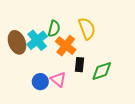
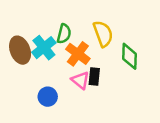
green diamond: (102, 71) -> (129, 56), moved, turned -70
pink triangle: (58, 79) -> (80, 80), moved

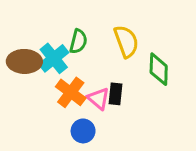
brown ellipse: (20, 50) -> (24, 61), turned -68
orange cross: (78, 54) -> (71, 92), moved
blue circle: (48, 97) -> (83, 131), moved

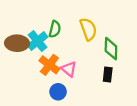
black rectangle: (115, 94) -> (108, 75), moved

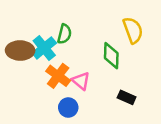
yellow semicircle: (88, 29) -> (133, 30), moved
green diamond: (111, 49) -> (111, 56), moved
black rectangle: (108, 75) -> (127, 97), moved, turned -72

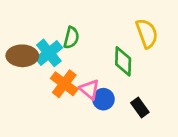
black rectangle: (127, 97) -> (140, 108), turned 30
blue circle: (68, 108) -> (103, 99), moved

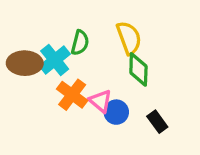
yellow semicircle: (147, 33) -> (129, 38), moved

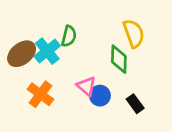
yellow semicircle: (129, 38) -> (134, 33), moved
brown ellipse: (25, 63) -> (22, 54), turned -40
orange cross: (72, 95) -> (40, 94), moved

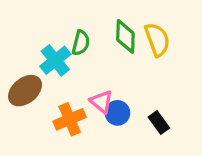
brown ellipse: (22, 54) -> (25, 91), moved
green diamond: (119, 59) -> (125, 36), moved
orange cross: (40, 94) -> (70, 119), moved, turned 30

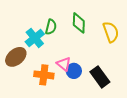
yellow semicircle: (157, 40) -> (111, 32), moved
orange cross: (70, 119) -> (44, 75), turned 30
black rectangle: (159, 122) -> (100, 77), size x1.5

